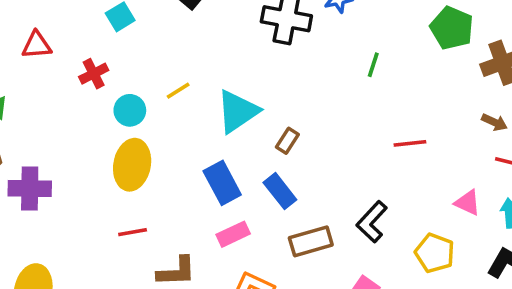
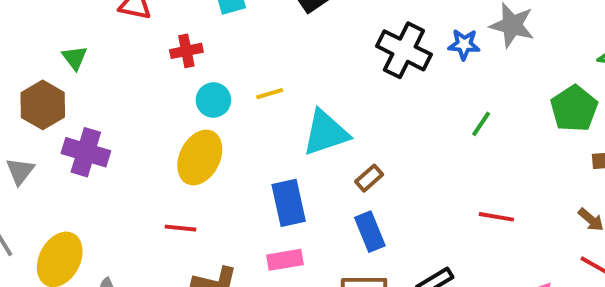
blue rectangle: (280, 191) -> (370, 232), moved

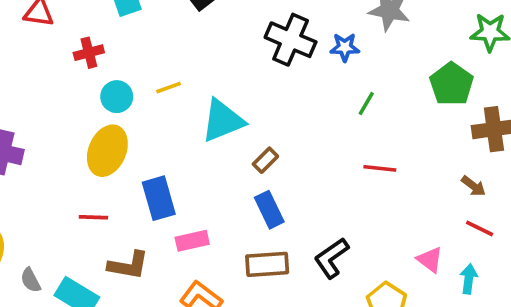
blue star: (464, 44) -> (345, 47), moved
blue rectangle: (289, 203) -> (159, 198), moved
red line: (496, 217) -> (380, 168), moved

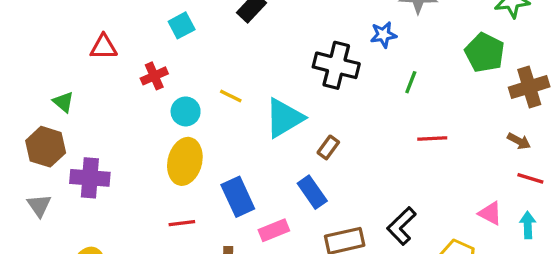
black cross: (291, 40) -> (336, 65), moved
yellow line: (168, 88) -> (231, 96), turned 55
blue rectangle: (269, 210) -> (312, 192), moved

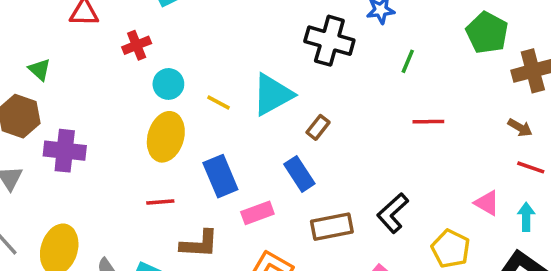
yellow line: (231, 96) -> (219, 103), moved

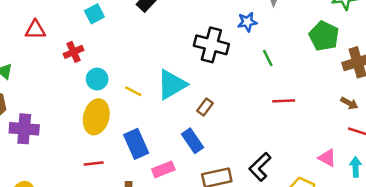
green line: (408, 61) -> (268, 58), turned -48

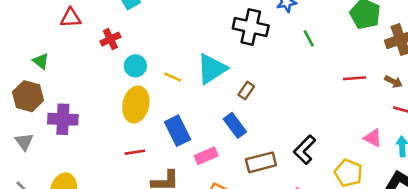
red line: (284, 101) -> (354, 78), moved

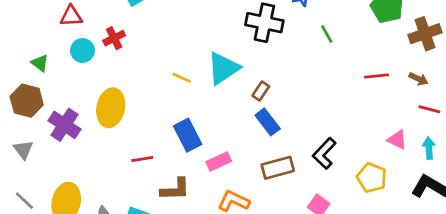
cyan circle: (135, 66) -> (83, 50), moved
yellow ellipse: (136, 104) -> (111, 108), moved
purple cross: (63, 119) -> (64, 125), turned 32
blue rectangle: (235, 125) -> (268, 122), moved

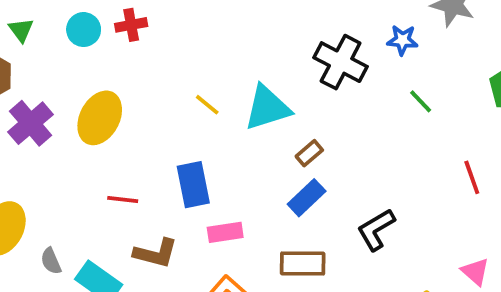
green line: (327, 34) -> (421, 101), turned -30
red line: (377, 76) -> (472, 177), turned 60
blue rectangle: (268, 122) -> (307, 198), turned 68
black L-shape: (324, 153) -> (376, 230), moved

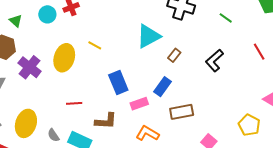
yellow line: (207, 105) -> (95, 45), moved
blue rectangle: (307, 198) -> (163, 87), moved
red line: (123, 199) -> (74, 103), moved
black L-shape: (376, 230) -> (214, 60), moved

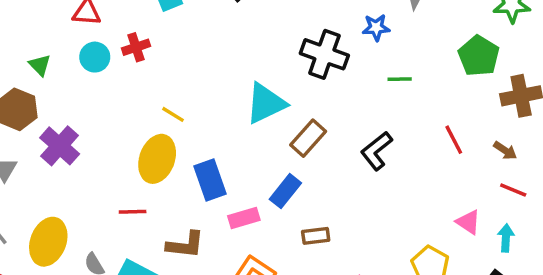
green line: (226, 18) -> (400, 79), turned -40
brown rectangle: (174, 55) -> (308, 138), size x1.5
yellow ellipse: (64, 58) -> (157, 159), moved
brown rectangle: (182, 112) -> (316, 236), size x0.7

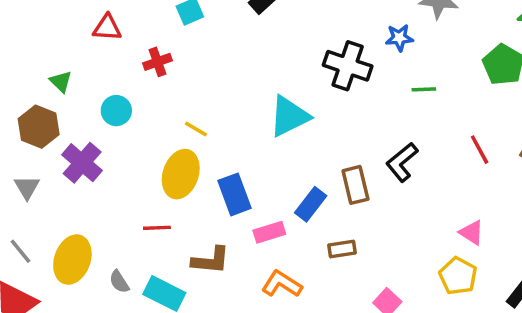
cyan circle: (95, 57) -> (116, 111), moved
brown rectangle: (308, 138) -> (355, 185), moved, turned -54
pink triangle: (468, 222) -> (472, 233), moved

